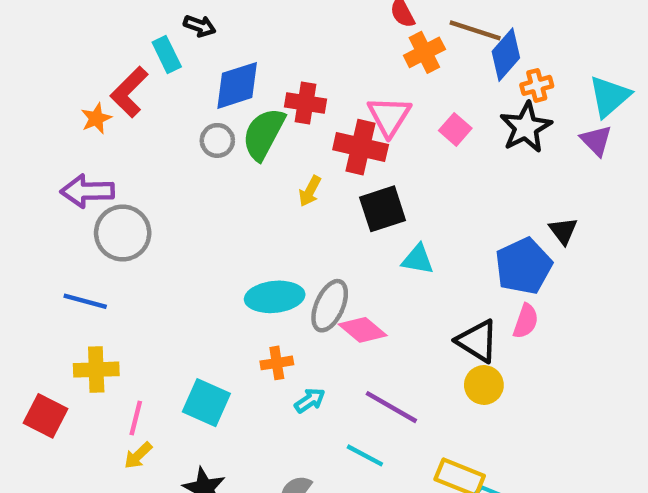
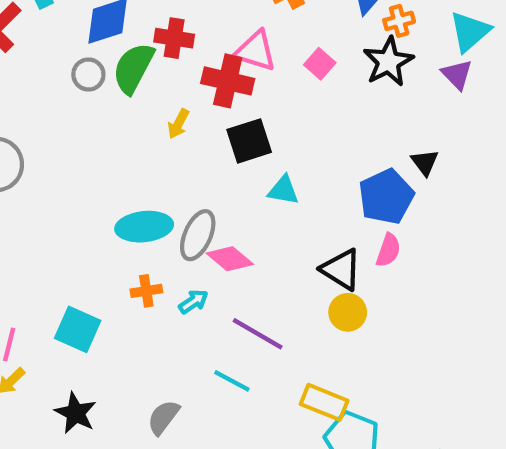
pink triangle: (389, 116) -> (256, 51), turned -45
cyan arrow: (310, 400) -> (193, 302), moved

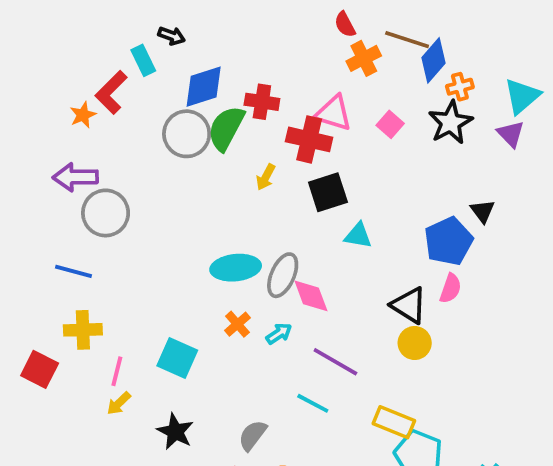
gray circle: (88, 75) -> (187, 134), size x1.6
pink diamond: (230, 259) -> (311, 296), turned 30
orange cross: (146, 291) -> (237, 324), turned -32

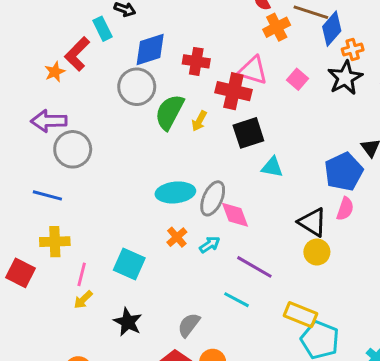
green semicircle: (226, 128) -> (169, 112), moved

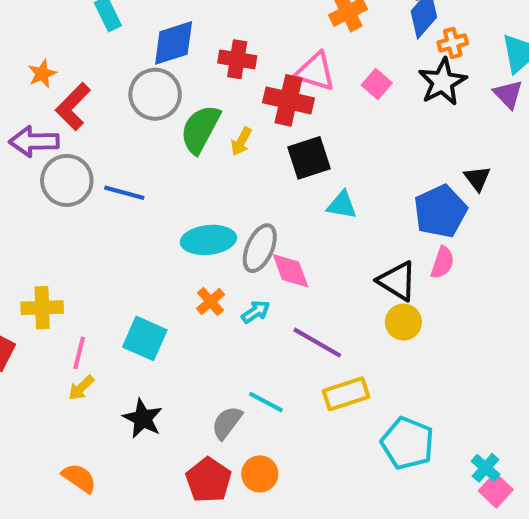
red L-shape: (77, 54) -> (73, 107), moved
blue line: (47, 195) -> (124, 193), moved
cyan line: (236, 300) -> (266, 402), moved
yellow rectangle: (301, 315) -> (346, 394), moved, turned -40

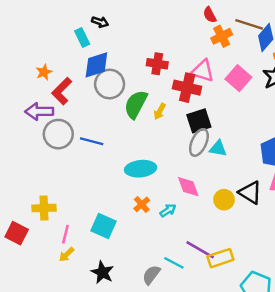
blue diamond: (174, 43) -> (96, 65), moved
pink square: (377, 84) -> (238, 78), size x1.5
gray ellipse: (260, 248) -> (199, 142), moved
yellow circle: (403, 322) -> (224, 200), moved
purple line: (317, 343) -> (200, 250), moved

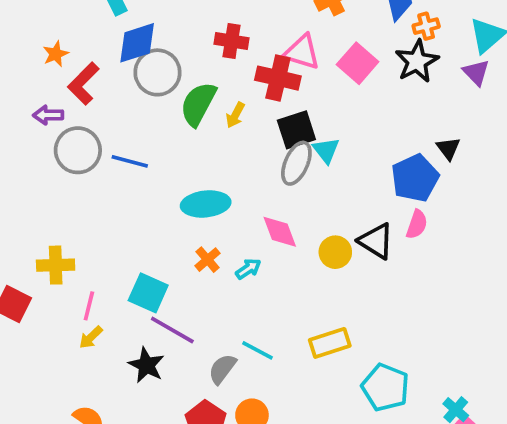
purple arrow: (39, 111) -> (48, 115), size x0.7
cyan triangle: (218, 148) -> (326, 150), moved, turned 42
purple line: (200, 250) -> (172, 330), moved

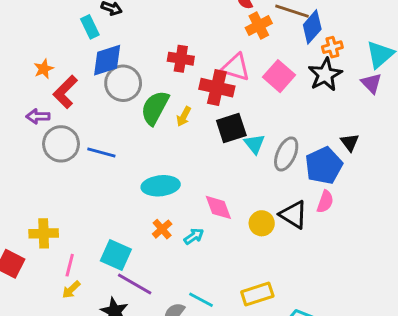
gray ellipse: (296, 163) -> (286, 154), moved

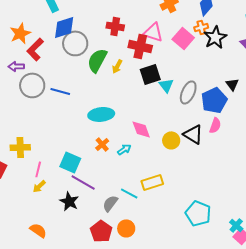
orange cross: (332, 47) -> (201, 27), moved
orange star: (44, 69) -> (20, 33), size x1.5
yellow rectangle: (257, 294) -> (152, 182), moved

